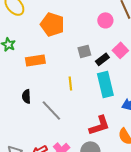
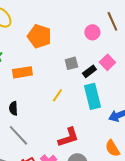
yellow line: (70, 83) -> (57, 95), turned 40
gray line: (51, 110) -> (18, 135), moved
red L-shape: (99, 125) -> (68, 137), moved

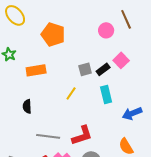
gray square: (71, 63) -> (85, 69), moved
cyan rectangle: (92, 96) -> (106, 94), size x0.7
gray line: (18, 135) -> (48, 136), moved, turned -40

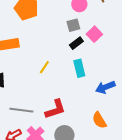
gray square: (85, 69) -> (73, 25), moved

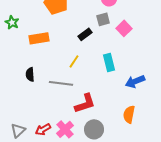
black rectangle: (76, 43) -> (85, 34), moved
gray line: (21, 110) -> (61, 83), moved
orange semicircle: (99, 120) -> (129, 114), turned 42

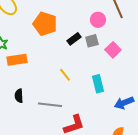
black rectangle: (85, 34) -> (74, 39), moved
orange rectangle: (39, 38) -> (17, 60), moved
yellow line: (74, 61) -> (65, 75), moved, turned -72

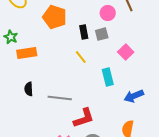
black rectangle: (74, 39) -> (84, 32), turned -64
pink square: (113, 50) -> (126, 52), moved
yellow line: (65, 75) -> (81, 57), moved

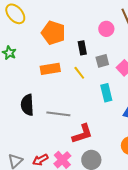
gray square: (102, 34) -> (102, 61), moved
orange rectangle: (27, 53) -> (50, 69), moved
black semicircle: (29, 89) -> (27, 105), size x1.5

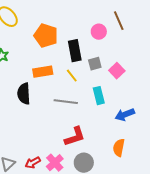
black rectangle: (82, 48) -> (75, 51), size x1.5
black semicircle: (27, 105) -> (24, 94), moved
gray line: (58, 114) -> (66, 102), moved

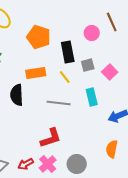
red L-shape: (75, 137) -> (51, 138), moved

